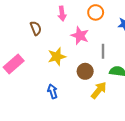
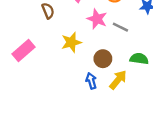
gray line: (103, 51) -> (120, 27), moved, turned -64
blue arrow: (53, 91) -> (91, 81), moved

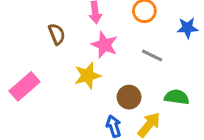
pink star: (97, 19) -> (104, 45), moved

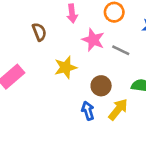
pink star: (104, 45) -> (93, 40), moved

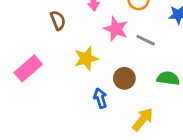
yellow arrow: (118, 109) -> (143, 119), moved
blue arrow: (88, 111) -> (100, 98), moved

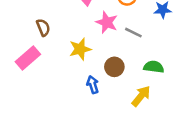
brown semicircle: (58, 20) -> (43, 27), moved
yellow arrow: (143, 119) -> (141, 96), moved

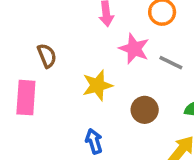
pink rectangle: (28, 58) -> (26, 98), turned -45
blue arrow: (93, 85) -> (94, 141), moved

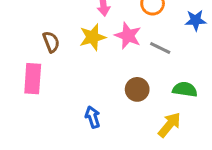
yellow star: (97, 85) -> (93, 37), moved

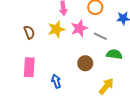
pink star: (128, 36) -> (79, 28), turned 30
pink rectangle: (33, 79) -> (29, 67), moved
green semicircle: (185, 89) -> (114, 54), moved

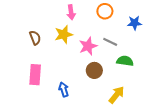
pink star: (79, 28) -> (88, 46), moved

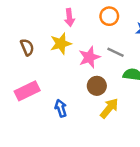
pink rectangle: (35, 75) -> (27, 91), turned 60
yellow arrow: (117, 95) -> (109, 108), moved

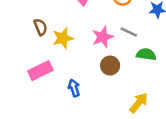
yellow star: (61, 44) -> (63, 38), moved
yellow arrow: (109, 108) -> (139, 103), moved

